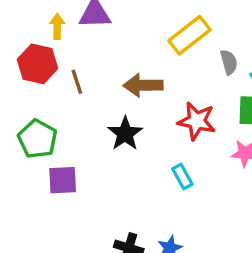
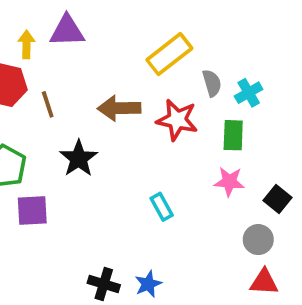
red star: (197, 121) -> (177, 120), moved
black star: (125, 134) -> (79, 158), moved

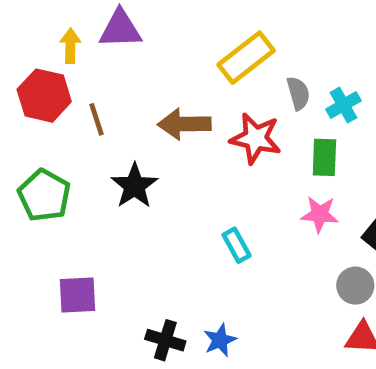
purple square: (32, 211) -> (77, 295), moved

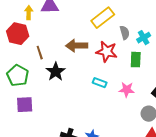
brown line: (96, 119) -> (40, 53), moved
pink star: (320, 214) -> (127, 90), moved
cyan rectangle: (237, 245) -> (100, 83), moved, turned -40
purple square: (77, 295) -> (25, 105), moved

